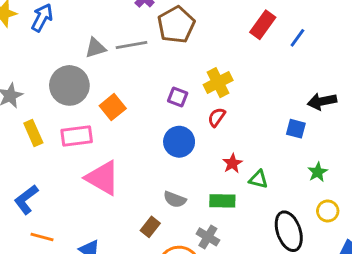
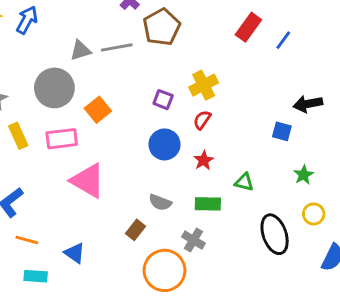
red star: (232, 163) -> (204, 160), moved

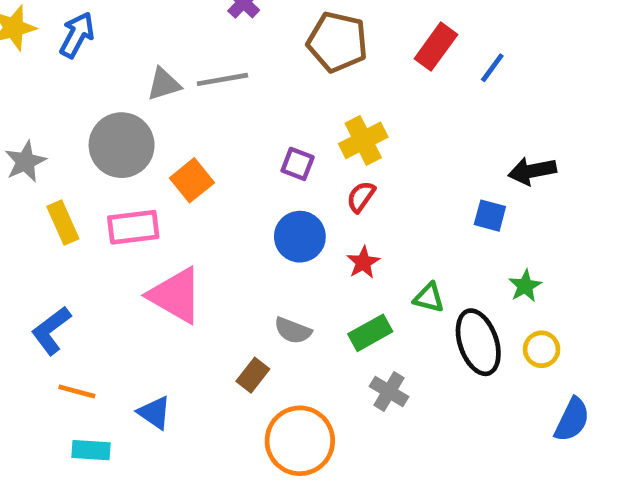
brown pentagon: (162, 27) -> (337, 42), moved, turned -30
green rectangle: (208, 204) -> (370, 333), turned -30
black ellipse: (275, 234) -> (478, 342), moved
gray cross: (193, 240) -> (389, 391), moved

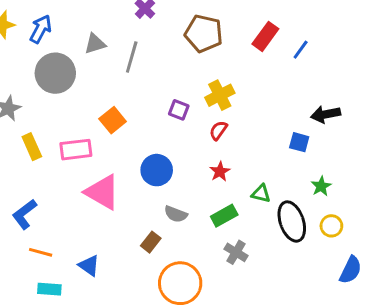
gray line: (222, 79) -> (132, 57), turned -64
gray triangle: (164, 84) -> (95, 44), moved
gray circle: (122, 145) -> (55, 73), moved
blue circle: (300, 237) -> (157, 170), moved

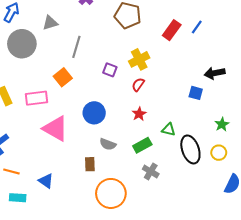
red rectangle: (265, 36) -> (172, 30), moved
gray line: (132, 57) -> (76, 47), moved
green star: (321, 186) -> (222, 124), moved
brown rectangle: (151, 242) -> (90, 164), turned -40

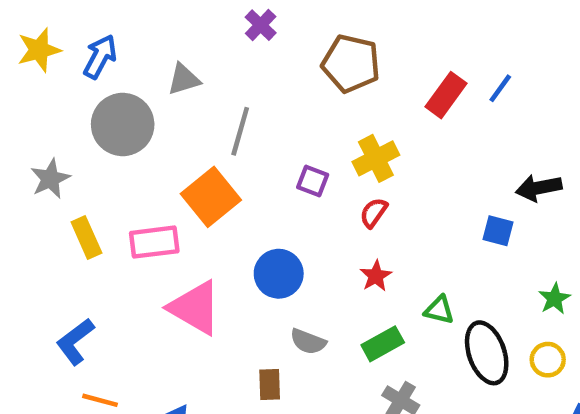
orange square: (63, 77) -> (211, 197), size x1.4

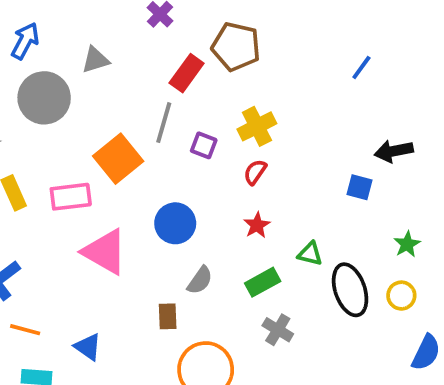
red rectangle: (446, 95) -> (187, 73), moved
gray line: (240, 131) -> (164, 123), moved
gray semicircle: (308, 342) -> (200, 280), turned -76

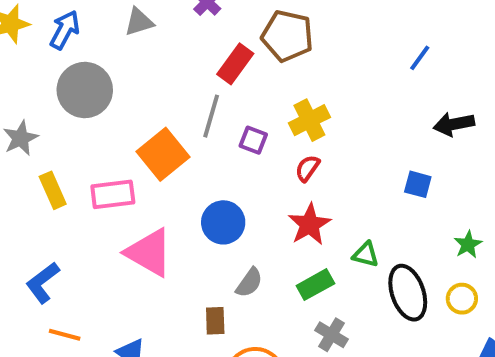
gray triangle: (95, 60) -> (139, 22), moved
black arrow: (394, 151) -> (454, 124), moved
red star: (257, 225) -> (309, 224), size x1.5

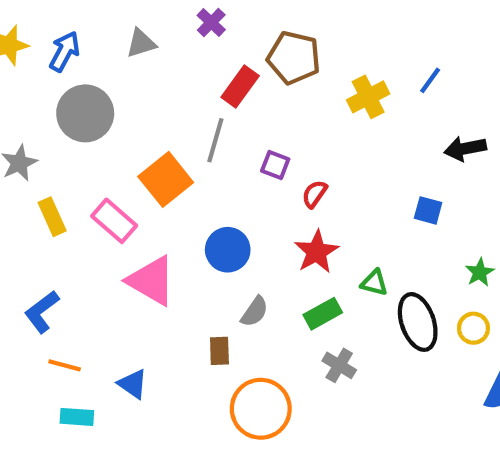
yellow cross: (309, 120) -> (368, 97), moved
purple square: (253, 140) -> (275, 165), moved
pink rectangle: (113, 194) -> (114, 221), turned 48

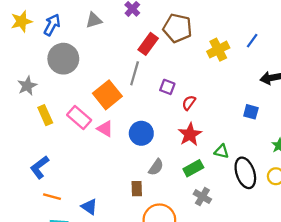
pink triangle: (151, 281) -> (105, 129), moved, size x0.6

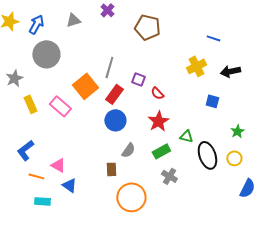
blue line: (252, 41) -> (213, 38), turned 72
red rectangle: (148, 44) -> (114, 94), moved
yellow cross: (218, 50) -> (196, 66), moved
red semicircle: (189, 103) -> (157, 93), turned -80
pink triangle: (105, 129) -> (58, 165), moved

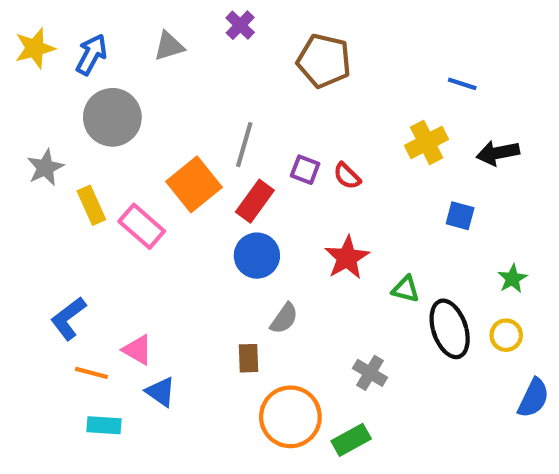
red semicircle: (157, 93) -> (347, 176), moved
yellow rectangle: (30, 104) -> (91, 205), moved
green rectangle: (161, 151) -> (351, 440), moved

